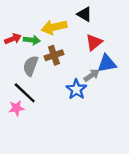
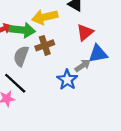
green arrow: (32, 40) -> (22, 30), size x1.5

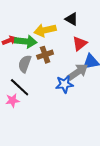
gray arrow: (83, 66) -> (78, 72), size x1.5
blue star: (67, 80) -> (64, 84), turned 30

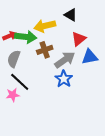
gray semicircle: (25, 64) -> (14, 59), moved
gray arrow: (78, 72) -> (65, 60), moved
blue star: (64, 84) -> (64, 79), turned -30

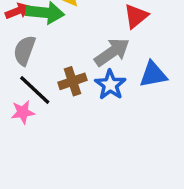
brown cross: (45, 50) -> (73, 81), moved
blue triangle: (90, 57) -> (153, 74), moved

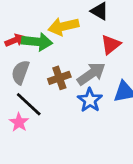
brown cross: (73, 81) -> (59, 78), moved
pink star: (23, 112) -> (19, 122), turned -30

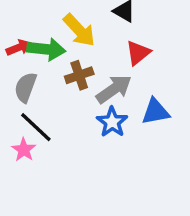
yellow arrow: (63, 26) -> (79, 30), turned -120
brown cross: (59, 78) -> (79, 75), moved

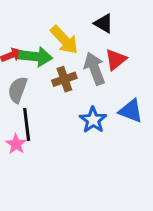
gray arrow: (114, 89) -> (95, 69), moved, turned -76
blue triangle: (155, 112) -> (131, 111), turned 32
black line: (36, 127) -> (27, 124), turned 40

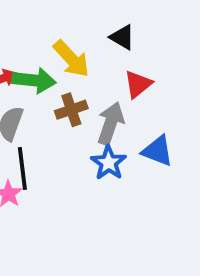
gray arrow: (95, 69) -> (111, 123), moved, turned 40

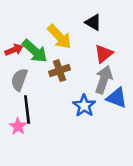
green arrow: (34, 80) -> (35, 51), turned 36
gray arrow: (111, 123) -> (104, 80), moved

